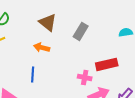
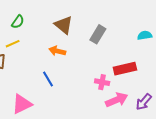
blue line: (33, 74) -> (48, 79), turned -35

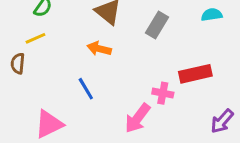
cyan semicircle: (145, 35) -> (212, 15), moved
pink arrow: (117, 100) -> (138, 118), moved, turned 150

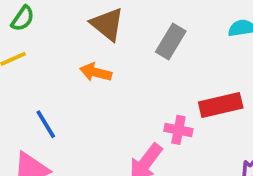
blue line: (86, 89) -> (46, 124), moved

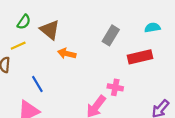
brown triangle: (107, 24) -> (50, 30), moved
red rectangle: (221, 105) -> (140, 57), moved

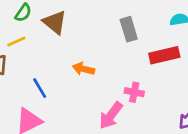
gray rectangle: (111, 35) -> (129, 29), turned -48
orange arrow: (67, 54) -> (83, 69), moved

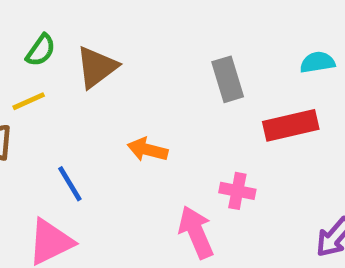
brown triangle: (55, 22) -> (97, 67), turned 44
pink arrow: (111, 115) -> (196, 232), turned 120

